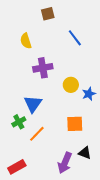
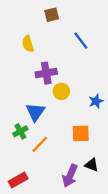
yellow circle: (71, 85) -> (61, 91), moved

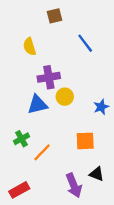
blue triangle: (35, 112) -> (37, 105), moved, turned 42
purple arrow: (70, 176) -> (74, 185), turned -45

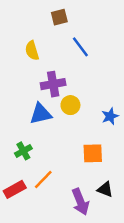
blue line: (85, 43) -> (80, 47), moved
orange line: (42, 152) -> (43, 179), moved
red rectangle: (19, 190) -> (15, 189), moved

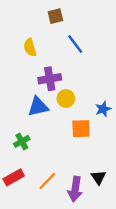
orange square: (93, 153) -> (81, 129), moved
orange line: (43, 179) -> (47, 181), moved
black triangle: (105, 189) -> (98, 177), turned 35
purple arrow: (80, 202) -> (75, 189), turned 30

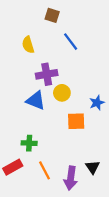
brown square: (55, 16) -> (52, 15), turned 32
blue triangle: (38, 107) -> (36, 100), turned 35
green cross: (22, 141) -> (29, 143), moved, turned 32
orange line: (47, 181) -> (44, 170), turned -72

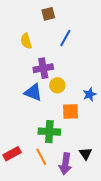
brown square: (52, 15) -> (48, 14), turned -32
blue line: (71, 42) -> (65, 38), turned 66
green cross: (29, 143) -> (49, 132), moved, size x1.5

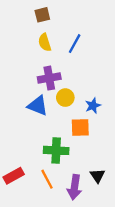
brown square: (48, 14) -> (42, 15), moved
yellow semicircle: (26, 41) -> (45, 42), moved
blue star: (90, 94) -> (93, 106), moved

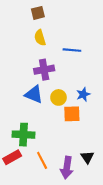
blue line: (75, 44) -> (72, 50), moved, turned 66
yellow circle: (65, 98) -> (59, 97), moved
green cross: (56, 150) -> (23, 135), moved

